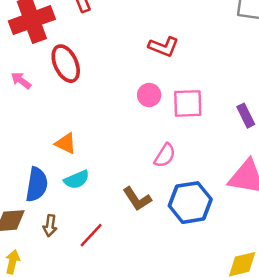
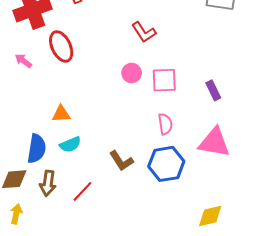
red L-shape: (164, 47) -> (144, 32), turned 35
orange triangle: (66, 143) -> (61, 114), turned -30
pink semicircle: (165, 155) -> (165, 124), moved, turned -40
brown arrow: (50, 226) -> (48, 183), size x1.4

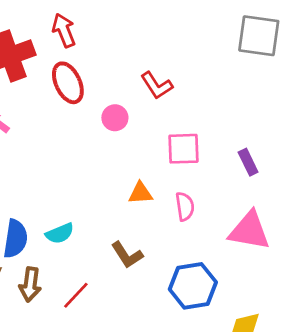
red ellipse: (61, 46) -> (68, 83), moved
pink circle: (132, 73) -> (115, 118), moved
orange triangle: (61, 114) -> (140, 193), moved
blue hexagon: (166, 164) -> (193, 286), moved

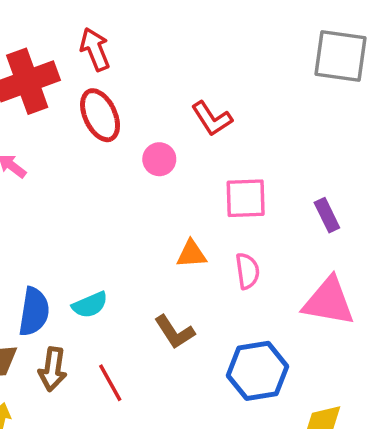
red line: (76, 295) -> (110, 383), turned -72

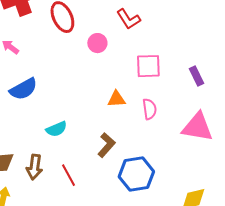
blue semicircle: (34, 312) -> (23, 89), moved, turned 52
brown L-shape: (175, 332) -> (106, 145), turned -105
blue hexagon: (258, 371) -> (136, 174), moved

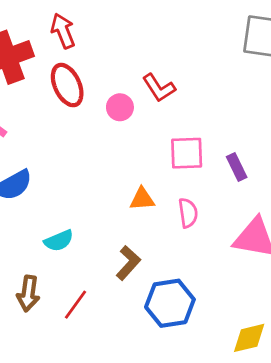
pink circle: (97, 43) -> (120, 107), moved
purple rectangle: (196, 76) -> (237, 167), moved
red line: (68, 175) -> (75, 305), turned 65

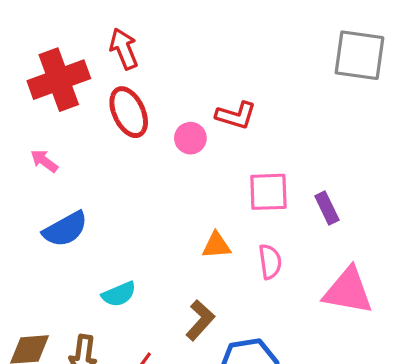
red L-shape: (159, 88) -> (236, 115), turned -40

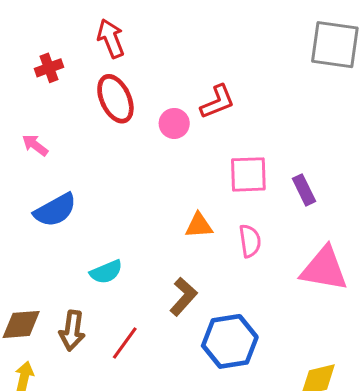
red cross: (59, 80) -> (49, 68), size x0.5
red L-shape: (236, 115) -> (217, 102), turned -39

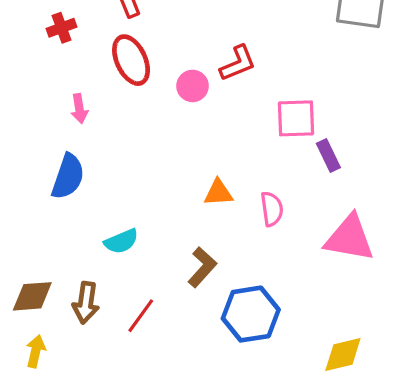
pink arrow: (35, 145) -> (79, 109), moved, turned -136
pink square: (248, 174) -> (296, 118), moved
blue semicircle: (55, 210) -> (68, 177), turned -42

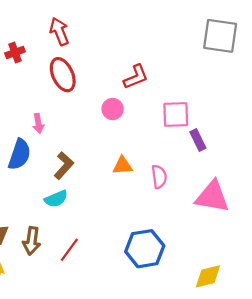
pink circle: (193, 86) -> (113, 109), moved
pink arrow: (79, 109) -> (38, 123), moved
brown L-shape: (202, 267) -> (64, 166), moved

